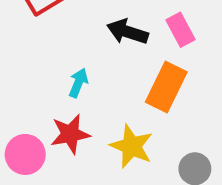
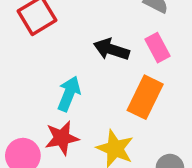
cyan arrow: (78, 83) -> (69, 94), size x1.4

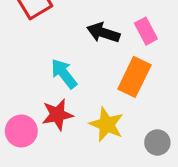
cyan arrow: (69, 94) -> (64, 74), turned -60

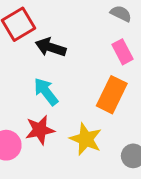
black arrow: (103, 33) -> (51, 47), moved

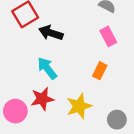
orange rectangle: (112, 95) -> (100, 71), size x0.6
yellow star: (86, 139) -> (79, 106), turned 30

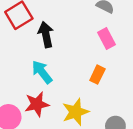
black arrow: (51, 33) -> (46, 35), turned 60

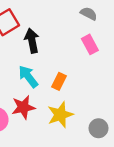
orange rectangle: (97, 75) -> (59, 81), moved

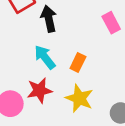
yellow star: (60, 115) -> (79, 98), turned -30

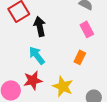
orange rectangle: (78, 63) -> (80, 57), moved

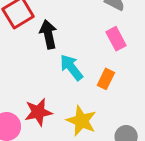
cyan arrow: (37, 55) -> (71, 67), moved

